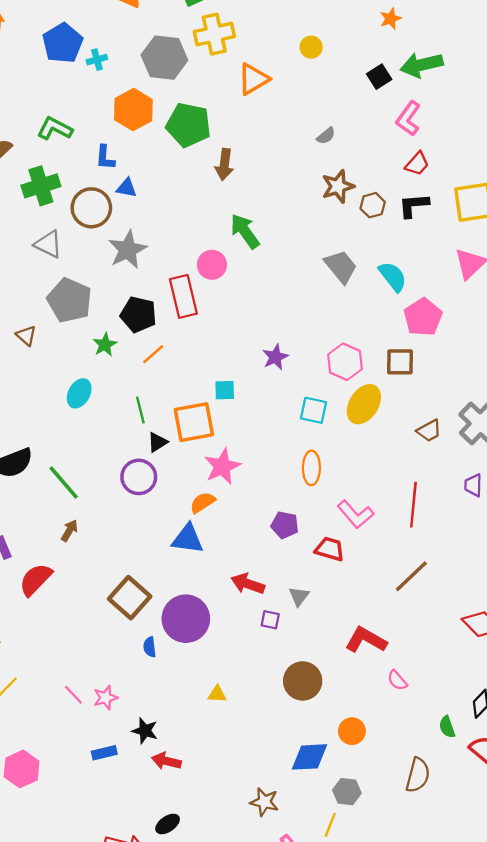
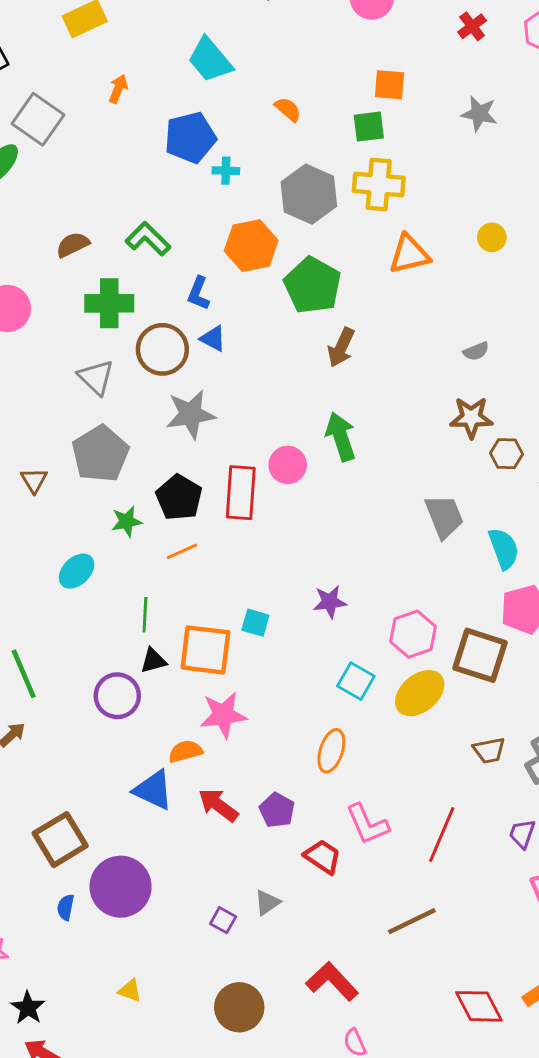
brown square: (400, 362) -> (480, 655), size x1.4
red arrow: (248, 584) -> (218, 805), moved

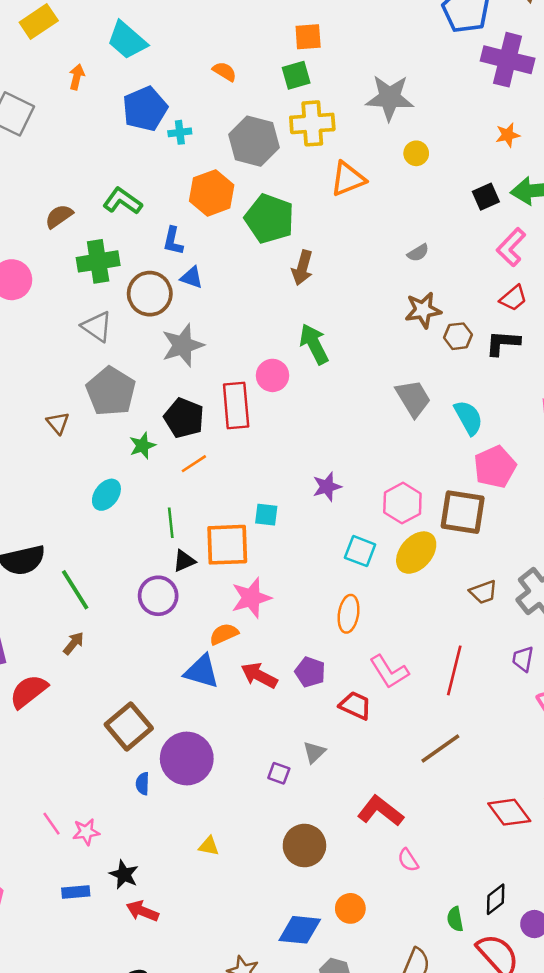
cyan trapezoid: (210, 60) -> (127, 40), moved
gray star: (479, 114) -> (390, 98), moved, size x1.5

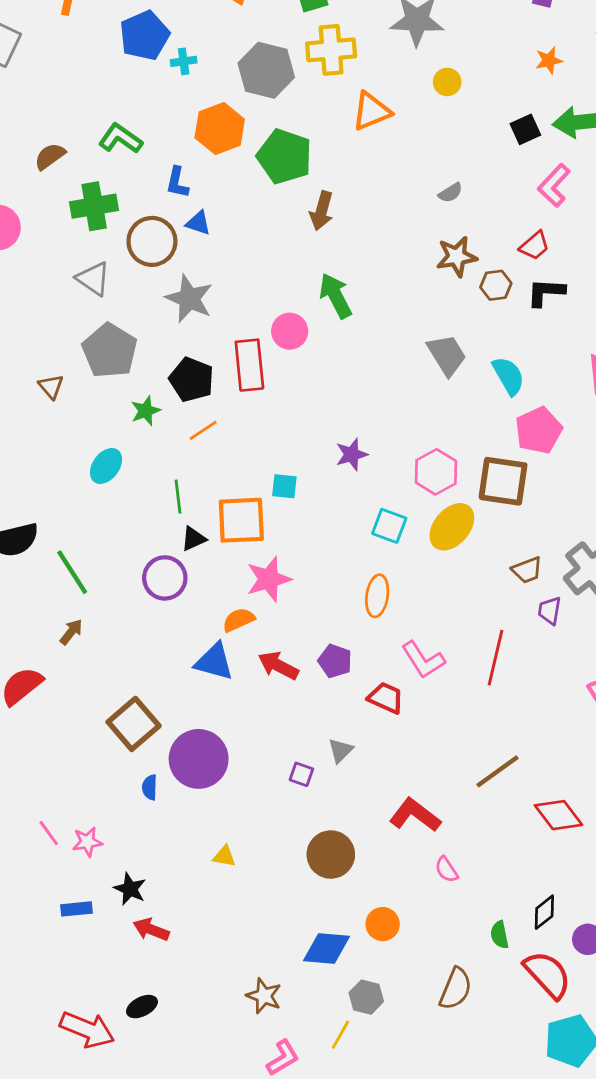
red trapezoid: (513, 298) -> (534, 246), moved
gray star: (183, 345) -> (189, 299), turned -30
purple trapezoid: (523, 659) -> (550, 611), moved
brown line: (440, 749) -> (497, 771), moved

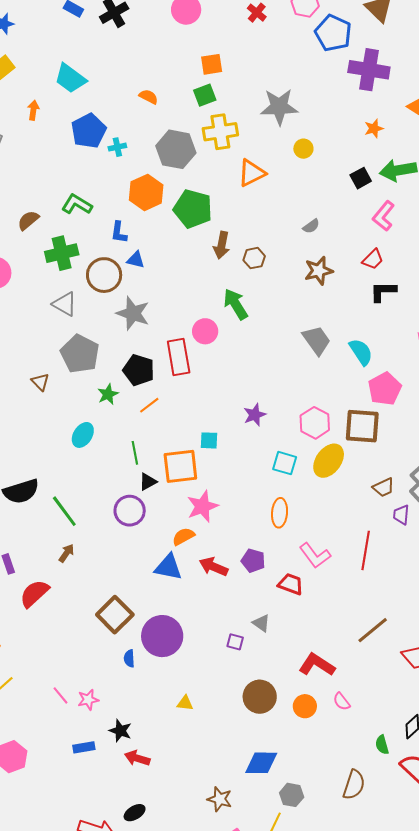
brown hexagon: (496, 285) -> (254, 258), moved
gray triangle: (340, 750) -> (261, 623), turned -36
orange circle: (383, 924) -> (305, 706), moved

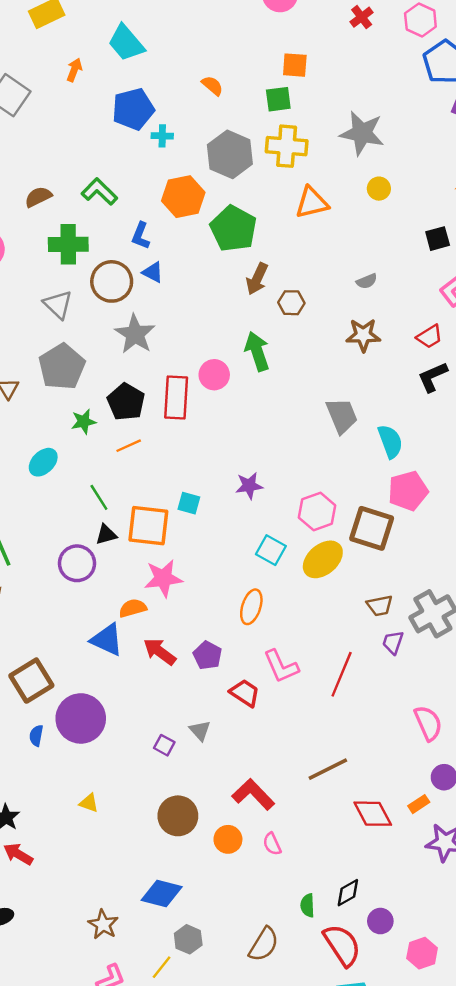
black L-shape: (383, 291) -> (433, 377), turned -36
green line: (135, 453) -> (99, 497), turned -35

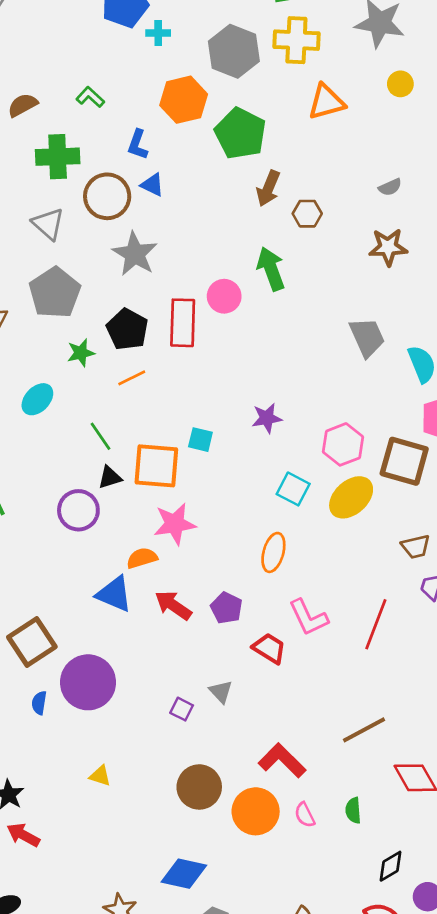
green L-shape: (99, 192) -> (90, 97), size x0.7
orange circle: (228, 839) -> (256, 811), size x1.5
green semicircle: (307, 905) -> (353, 810), moved

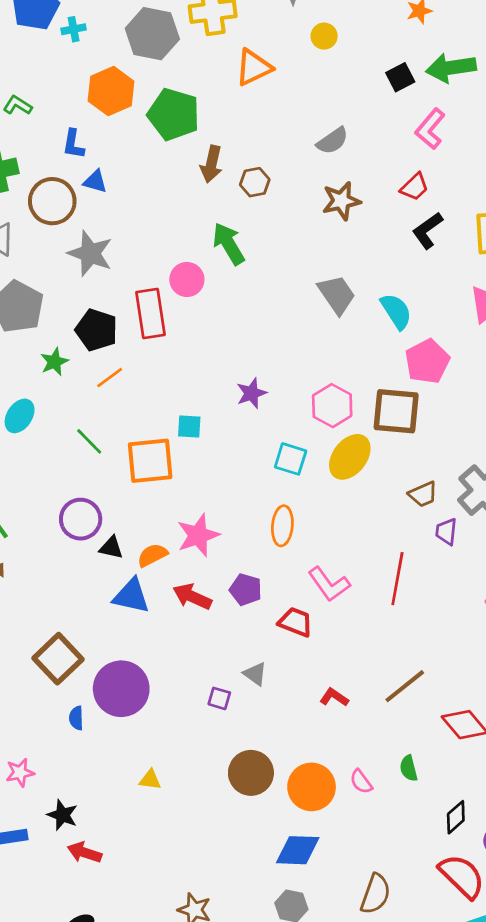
gray semicircle: (390, 187) -> (332, 141), size x1.4
black triangle: (110, 477) -> (111, 548), moved, turned 40
pink star: (175, 524) -> (198, 535), moved
red L-shape: (282, 761) -> (334, 697), moved, size x0.6
blue diamond: (184, 874) -> (298, 850), moved

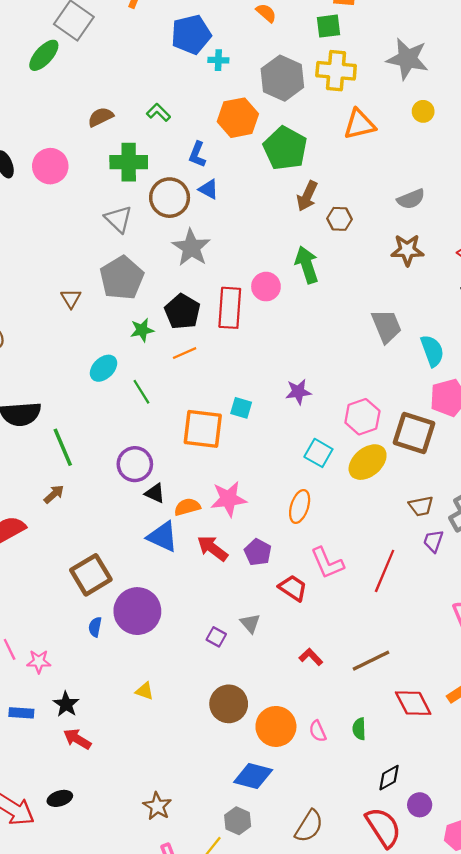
green line: (89, 441) -> (141, 392), moved

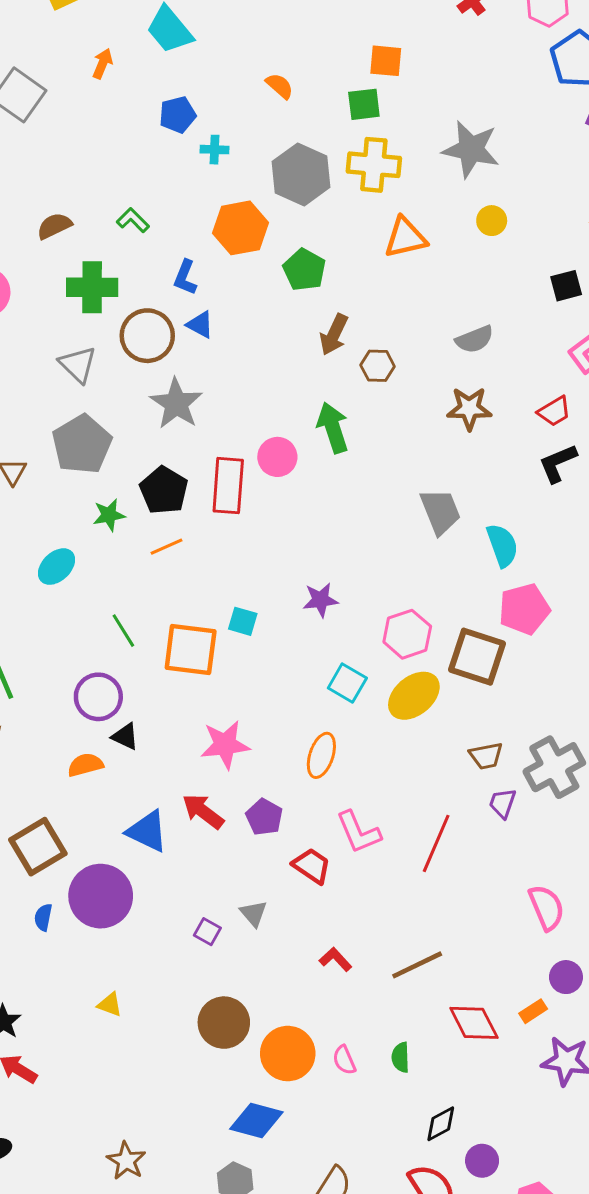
blue pentagon: (191, 35) -> (178, 115), size x0.7
green pentagon: (285, 148) -> (304, 270), size x0.7
green line: (141, 392) -> (123, 631), moved
orange semicircle: (187, 507) -> (85, 765), moved
blue triangle: (163, 537) -> (147, 831), moved

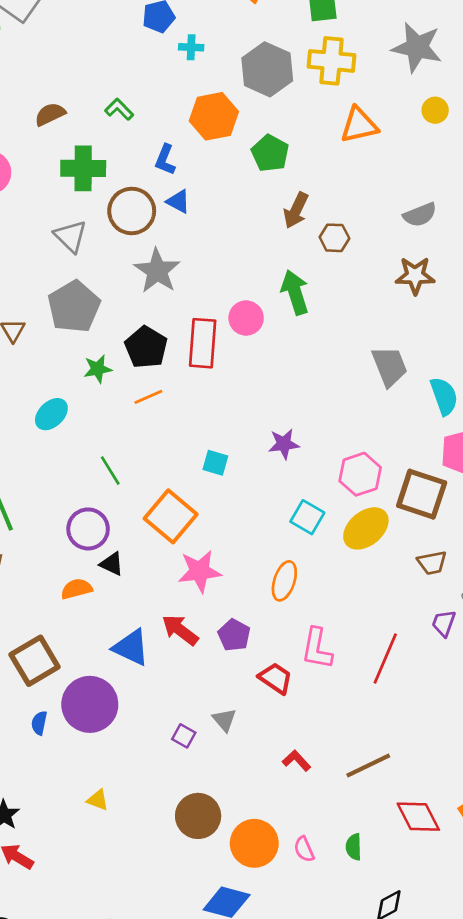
orange square: (191, 650) -> (171, 516), moved, turned 33
brown trapezoid: (486, 756) -> (432, 563), moved
pink L-shape: (358, 832) -> (317, 649), turned 33

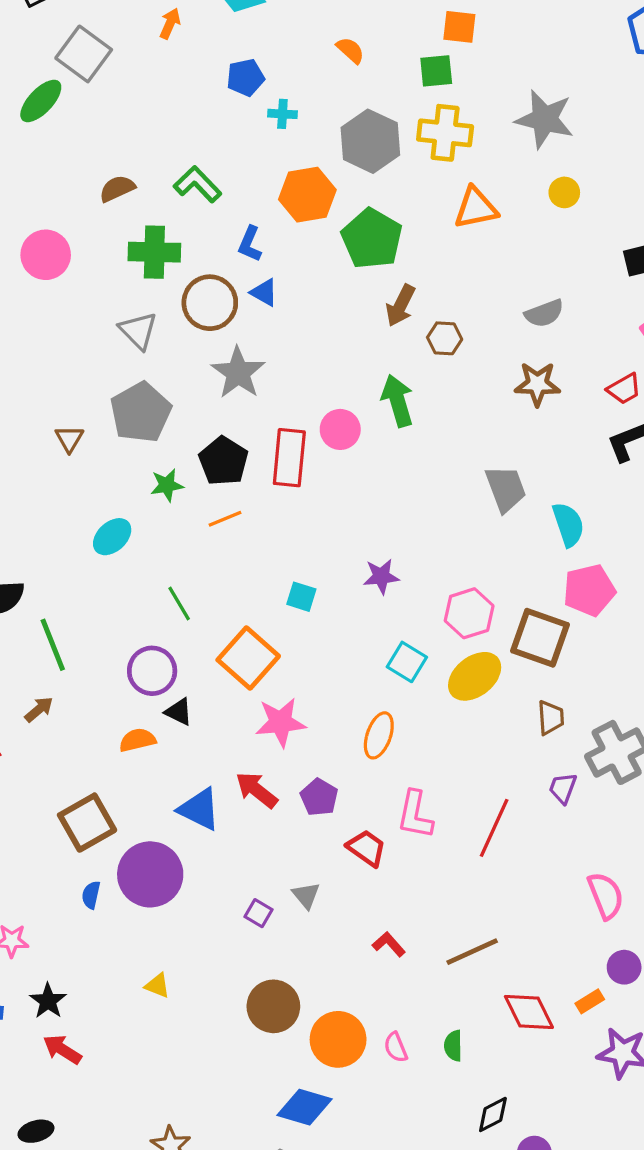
green L-shape: (119, 109) -> (198, 184), size x1.4
green pentagon: (270, 153) -> (372, 239), size x1.4
brown trapezoid: (432, 563) -> (551, 718), turned -84

